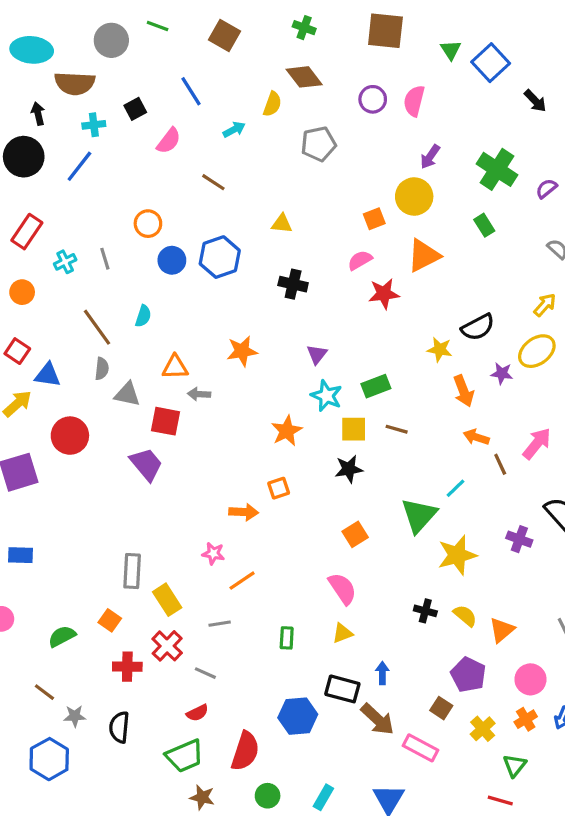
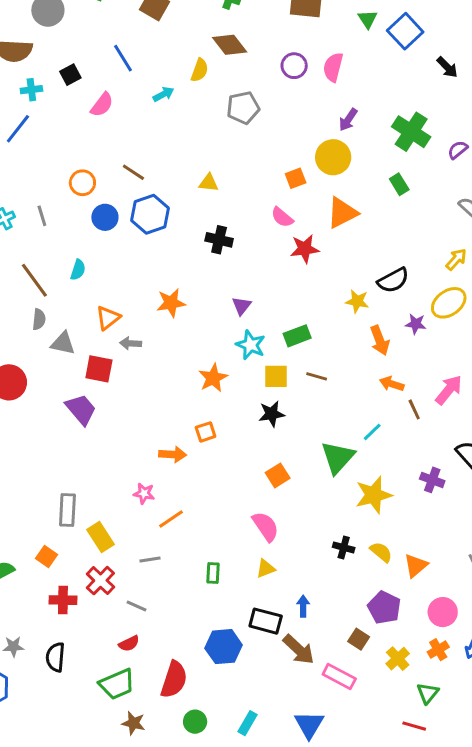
brown line: (213, 182) -> (133, 172), moved
pink semicircle: (360, 260) -> (282, 217), turned -110
orange triangle: (175, 367) -> (108, 318), turned -36

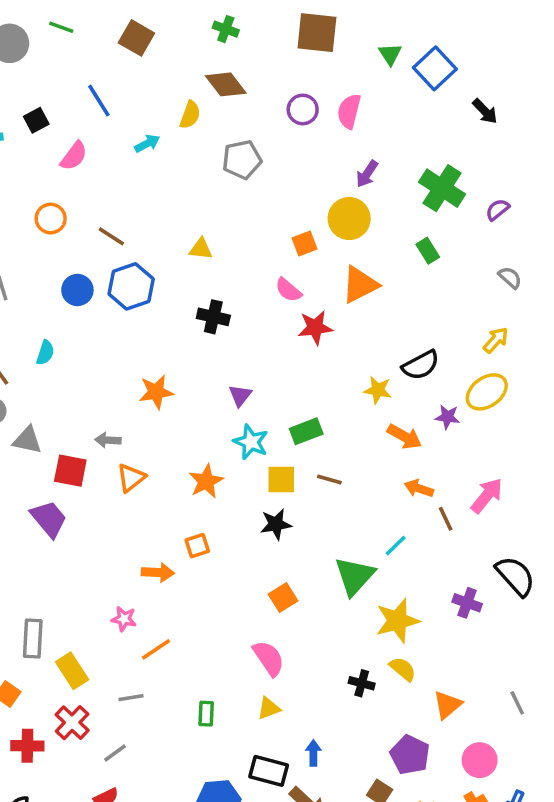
orange circle: (82, 183) -> (51, 219), moved
orange triangle: (108, 318) -> (131, 478), moved
orange arrow: (380, 340) -> (405, 437), turned -40
yellow semicircle: (381, 552) -> (403, 669), moved
gray line: (136, 606) -> (115, 753), turned -60

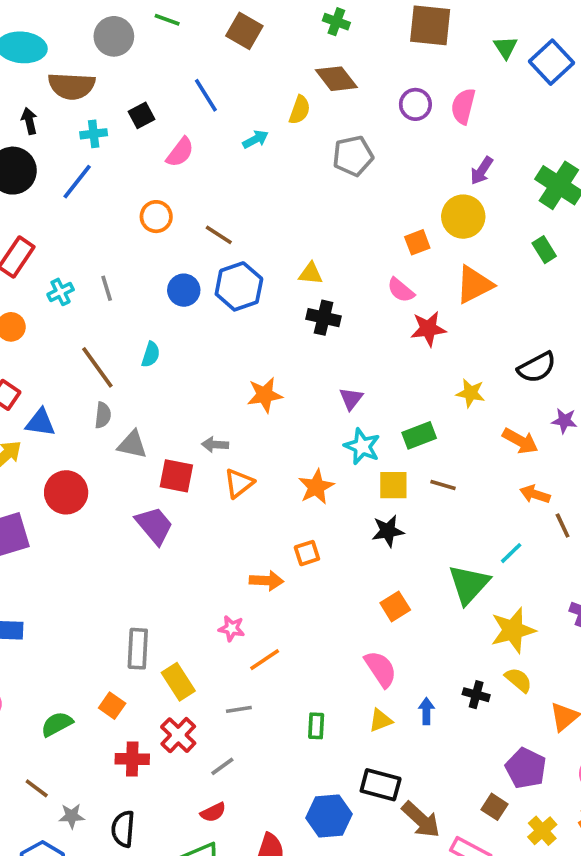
yellow triangle: (201, 249) -> (311, 274), moved
yellow star: (378, 390) -> (471, 393), moved
blue arrow: (313, 753) -> (426, 711), moved

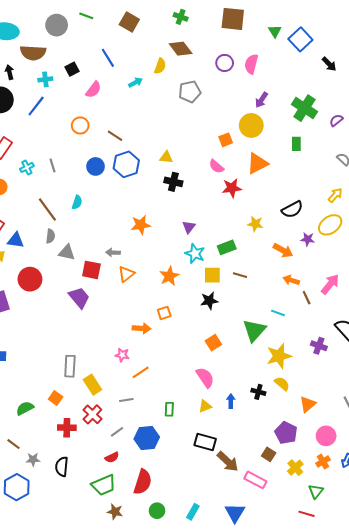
green rectangle: (544, 250) -> (296, 144), turned 32
cyan line: (511, 553) -> (278, 313), turned 64
blue hexagon: (329, 816) -> (147, 438), moved

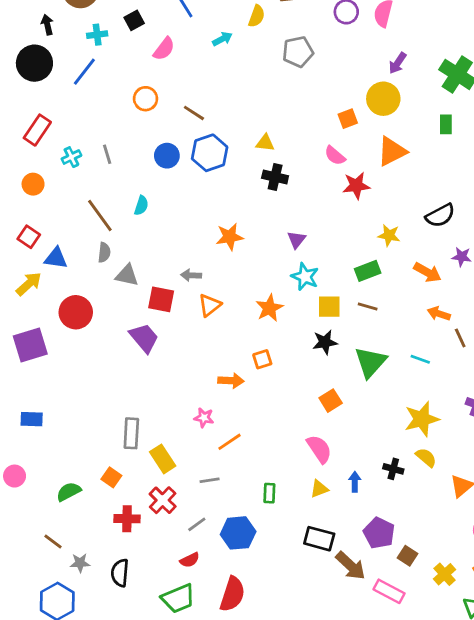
green rectangle: (227, 247) -> (368, 271), moved
green triangle: (254, 330) -> (370, 362), moved
purple pentagon: (286, 433) -> (379, 533), moved

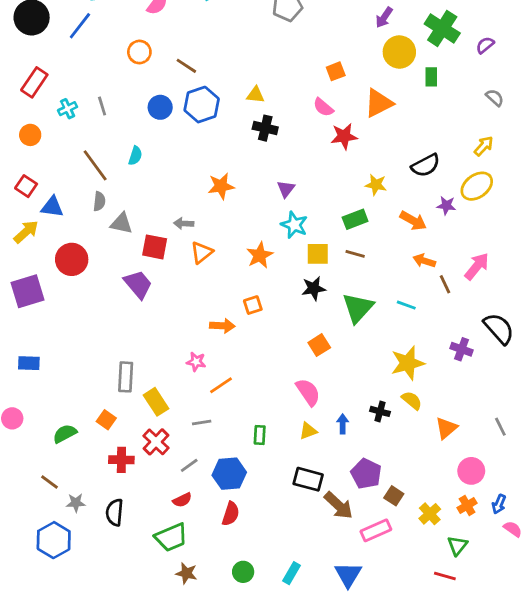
yellow circle: (383, 99) -> (399, 52), moved
pink rectangle: (389, 591) -> (376, 530), turned -52
red semicircle: (232, 594) -> (231, 514), moved, size x0.7

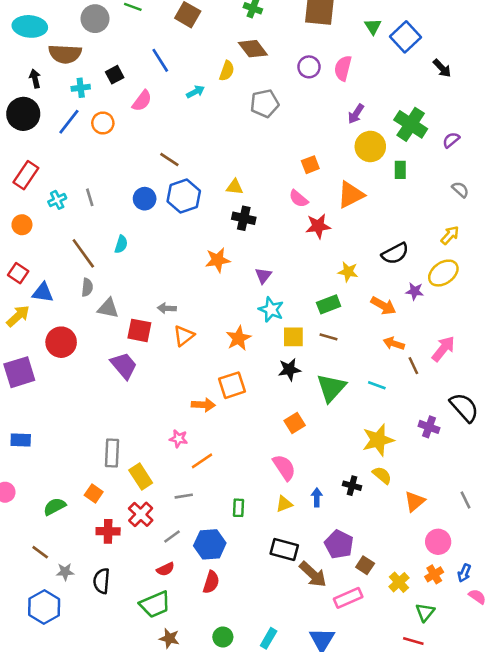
orange circle: (139, 52) -> (103, 123), moved
orange star: (221, 186) -> (218, 260), moved
orange square: (253, 305) -> (232, 385), size x1.5

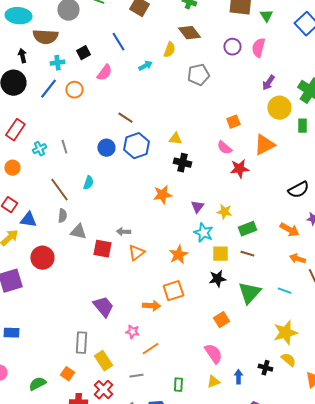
green triangle: (373, 26) -> (266, 16), moved
yellow star: (348, 272) -> (224, 212), moved
purple trapezoid: (124, 366) -> (103, 307), moved

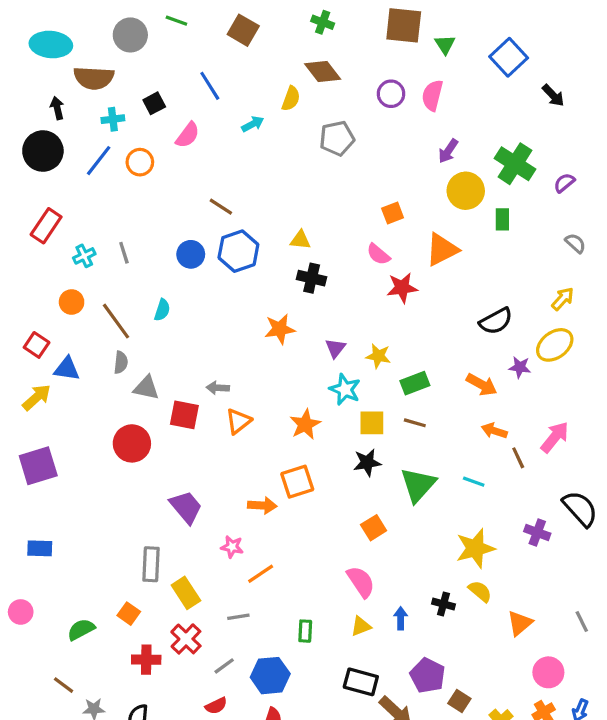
orange circle: (12, 168) -> (72, 302), moved
red circle: (42, 258) -> (132, 443), moved

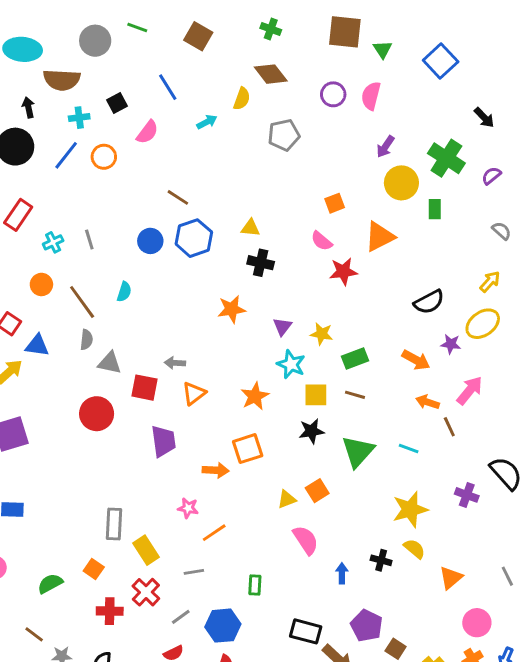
black arrow: (553, 95) -> (484, 118), moved
pink arrow: (555, 437) -> (470, 390), moved
purple trapezoid: (186, 507) -> (163, 441), moved, turned 32
yellow triangle: (361, 626) -> (287, 499), moved

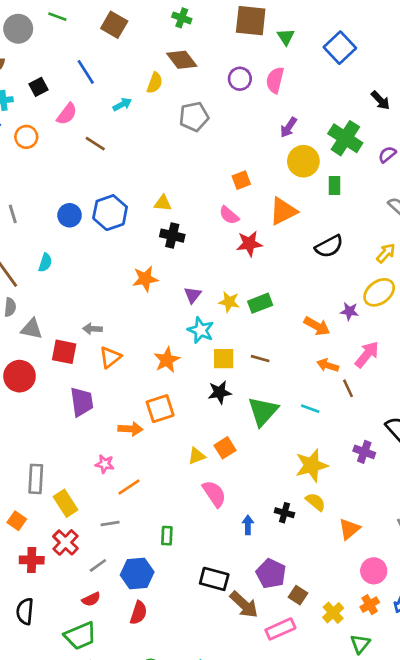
brown line: (178, 197) -> (95, 144), moved
black semicircle: (429, 302) -> (329, 246), moved
green rectangle: (355, 359) -> (260, 303), moved

